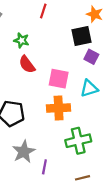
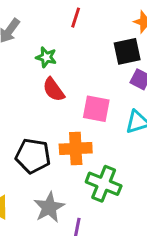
orange cross: (59, 108) -> (76, 148), moved
green cross: (78, 141) -> (104, 184), moved, turned 35

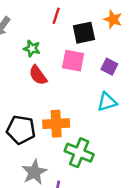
black square: (127, 51) -> (84, 33), moved
pink square: (96, 109) -> (73, 61), moved

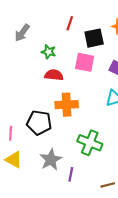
red semicircle: (38, 75) -> (54, 75), turned 132
orange cross: (56, 124) -> (67, 105), moved

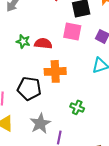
green star: (49, 52) -> (23, 41), moved
green cross: (90, 143) -> (77, 107), size x0.6

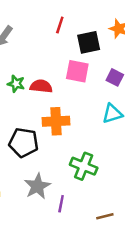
green cross: (77, 107) -> (84, 166), size x1.5

